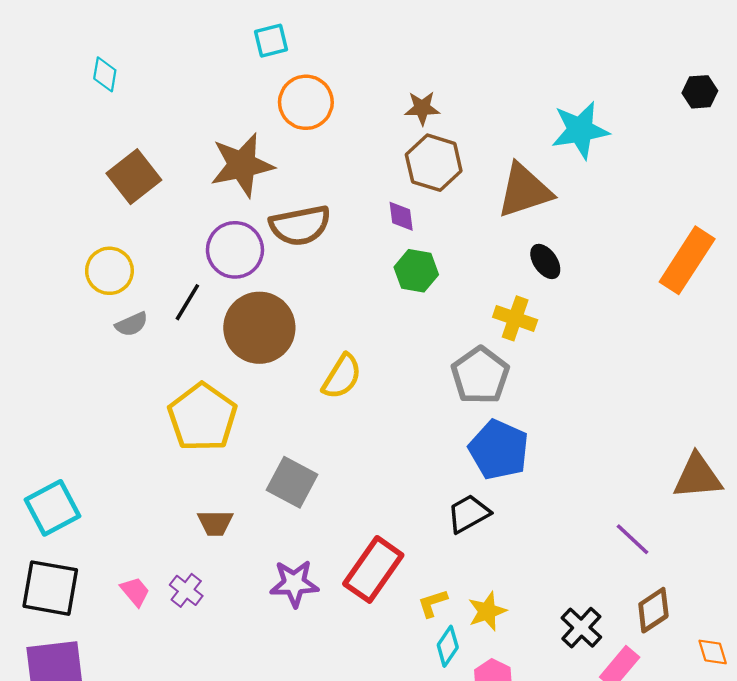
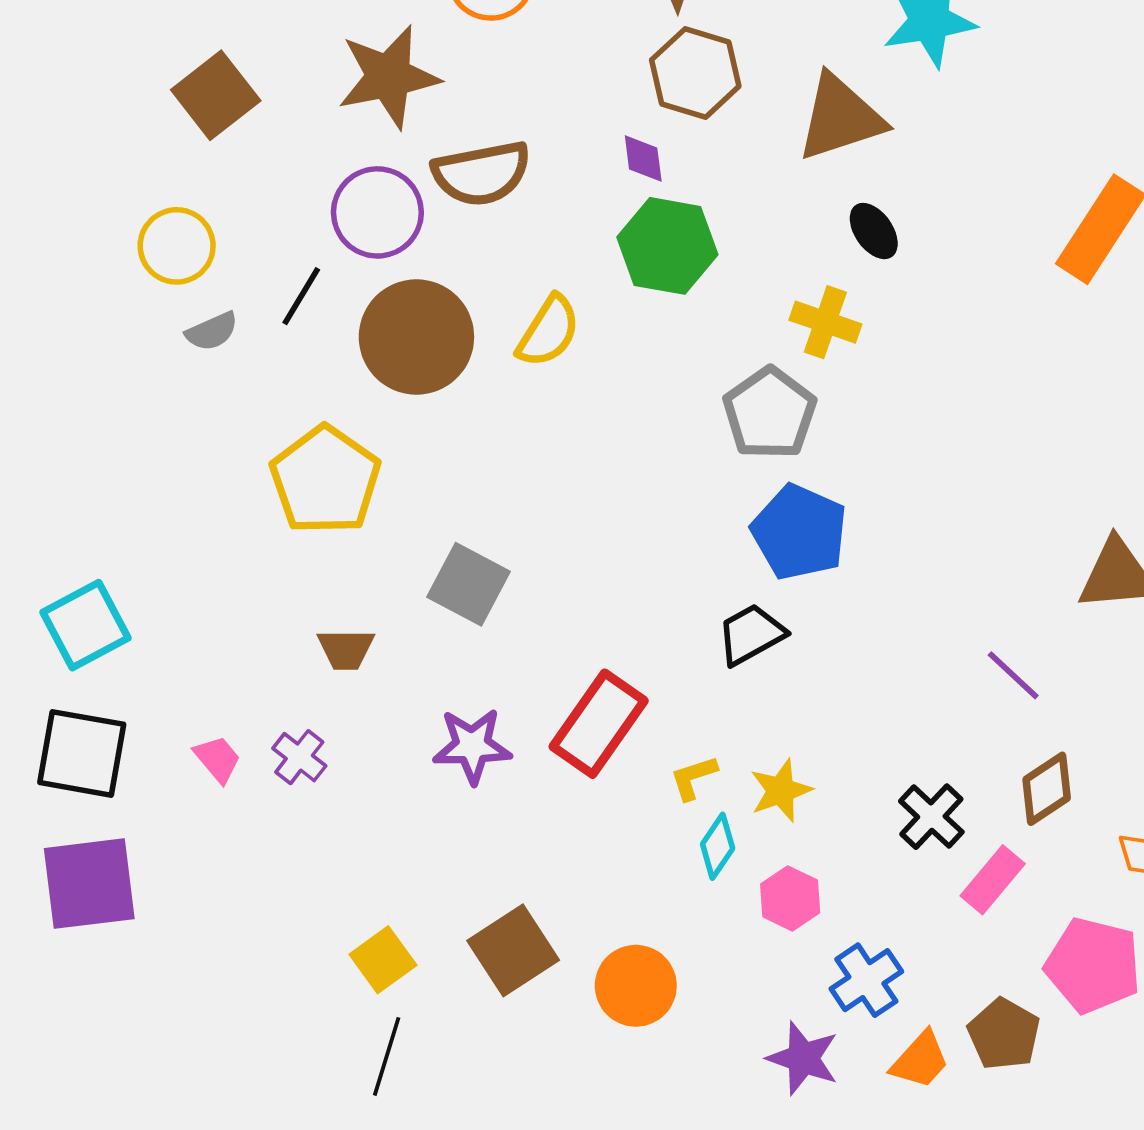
green hexagon: (416, 271) -> (667, 246), size x1.4
yellow semicircle: (342, 377) -> (548, 331), moved

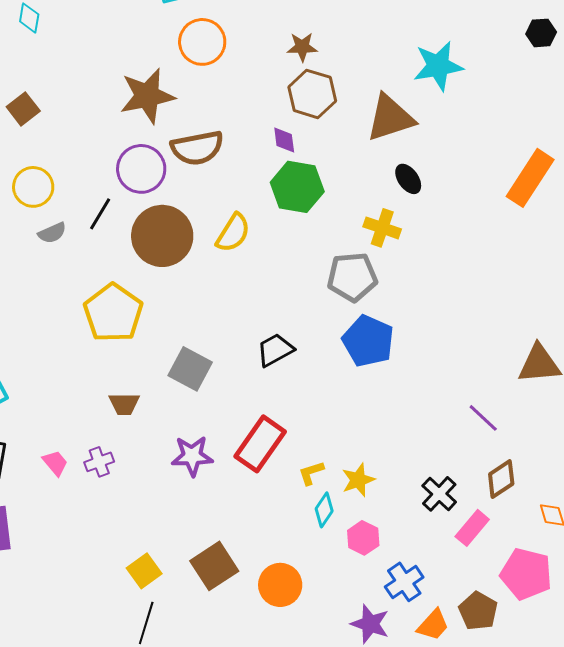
brown square: (216, 95) -> (23, 109), moved, size x0.7
gray pentagon: (770, 413) -> (352, 277), turned 30
black trapezoid: (751, 634) -> (275, 350), moved
purple cross: (299, 757) -> (99, 462), turned 32

